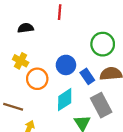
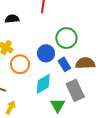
green circle: (103, 44) -> (66, 38), moved

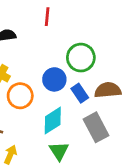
green triangle: (58, 105) -> (59, 151), moved

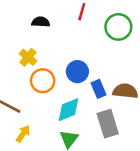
green circle: (81, 58) -> (118, 27), moved

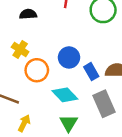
cyan diamond: (69, 110) -> (65, 95), turned 75

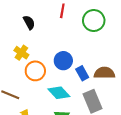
black semicircle: (28, 14) -> (29, 22), turned 64

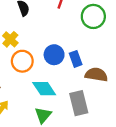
blue rectangle: (82, 73) -> (76, 59), moved

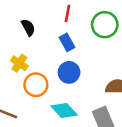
blue rectangle: (76, 59) -> (67, 42), moved

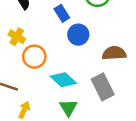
blue circle: (69, 72) -> (78, 35), moved

